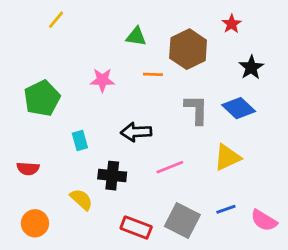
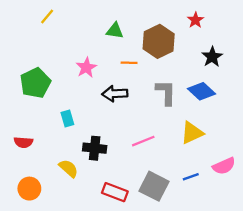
pink star: (102, 80) -> (86, 68), turned -30
black arrow: (136, 132) -> (115, 94), moved
pink semicircle: (264, 220) -> (224, 166), moved, turned -55

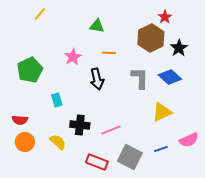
brown hexagon: (159, 41) -> (151, 38), moved
black arrow: (115, 94) -> (97, 79), turned -100
pink line: (143, 141) -> (111, 130), moved
orange circle: (29, 189) -> (25, 142), moved

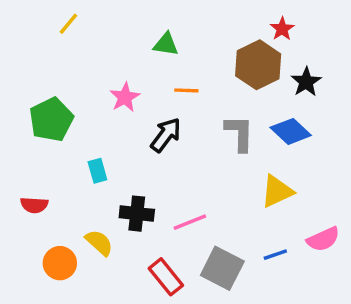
black arrow: (97, 79) -> (166, 135), turned -130
orange circle: (25, 142) -> (60, 263), moved
red rectangle: (97, 162) -> (166, 277), turned 30

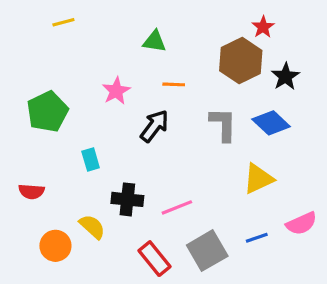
yellow line: (68, 24) -> (63, 22), turned 35
gray square: (222, 268) -> (207, 251), turned 33

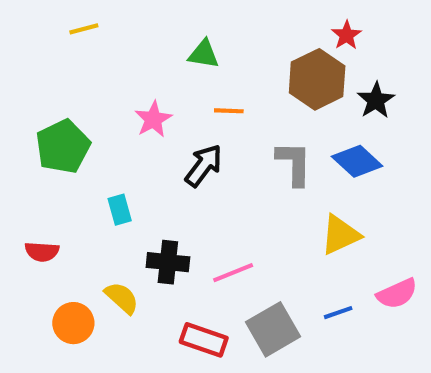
red rectangle: (154, 259) -> (204, 340), turned -32

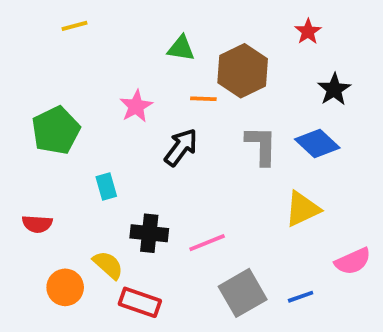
brown hexagon: (317, 79) -> (243, 71), moved
blue line: (338, 313) -> (301, 297), moved
red rectangle: (204, 340) -> (140, 302), moved

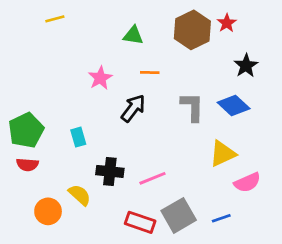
brown hexagon: (243, 71) -> (192, 30), moved
green pentagon: (56, 130) -> (26, 130), moved
pink semicircle: (353, 261) -> (247, 182), moved
red rectangle: (140, 302) -> (140, 222), moved

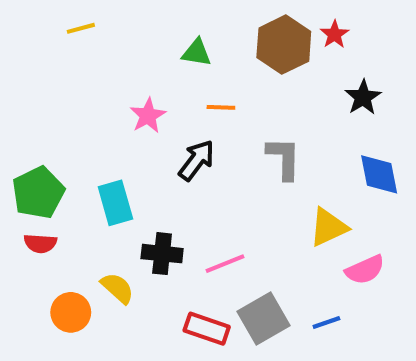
blue diamond: (234, 105) -> (379, 174), moved, turned 36
cyan rectangle: (78, 137) -> (115, 203), size x1.5

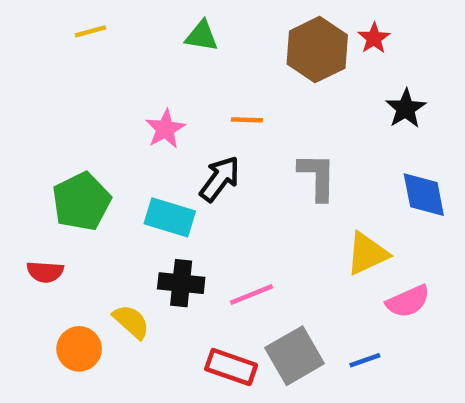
green triangle: (197, 53) -> (202, 36), moved
green pentagon: (38, 193) -> (81, 201), moved
cyan rectangle: (115, 203) -> (170, 217), moved, turned -57

